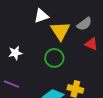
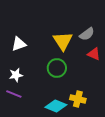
white triangle: (41, 16) -> (19, 44), moved
white star: (15, 53) -> (16, 75), moved

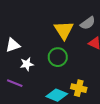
white triangle: (19, 44) -> (13, 45), moved
white star: (16, 75) -> (27, 64), moved

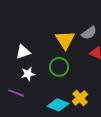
white triangle: (13, 45) -> (23, 52), moved
yellow cross: (79, 88) -> (80, 98), turned 35

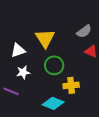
yellow triangle: (65, 40) -> (45, 38), moved
yellow cross: (80, 98) -> (71, 85), moved, turned 35

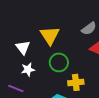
white triangle: (18, 50) -> (23, 47), turned -49

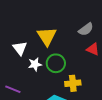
white star: (28, 69) -> (35, 64), moved

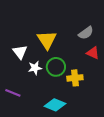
yellow cross: (73, 83) -> (75, 78), moved

